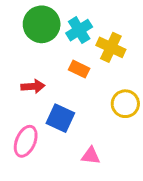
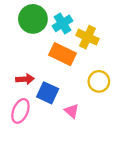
orange rectangle: (79, 69) -> (62, 54), size x1.6
red arrow: (33, 86) -> (25, 79), moved
pink triangle: (91, 156) -> (72, 111), moved, turned 35

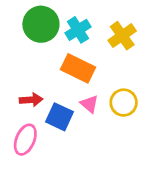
yellow cross: (87, 37) -> (122, 36), moved, turned 30
pink triangle: (72, 111) -> (89, 104), moved

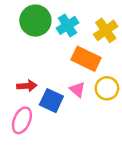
orange rectangle: (78, 68) -> (86, 59), moved

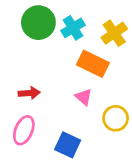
yellow circle: (107, 88) -> (116, 118), moved
blue square: (51, 101) -> (68, 145), moved

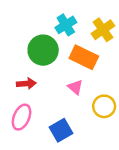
green circle: (38, 23) -> (43, 50), moved
blue square: (68, 145) -> (61, 130), turned 35

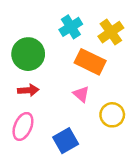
green circle: (43, 50) -> (28, 54), moved

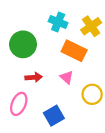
cyan cross: (71, 27) -> (58, 22), turned -36
red arrow: (28, 90) -> (34, 77), moved

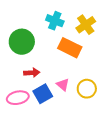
pink triangle: (67, 77) -> (63, 85), moved
pink ellipse: (19, 104) -> (18, 98), turned 55
blue square: (54, 116) -> (43, 94), moved

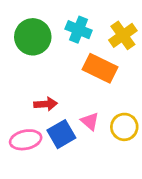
green circle: (22, 42) -> (33, 37), moved

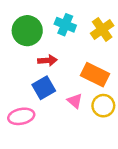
orange rectangle: (100, 68) -> (95, 75), moved
red arrow: (46, 104) -> (47, 60), moved
blue square: (61, 134) -> (44, 88), moved

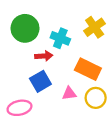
cyan cross: (65, 25) -> (60, 38), moved
pink triangle: (75, 101) -> (69, 93), turned -48

